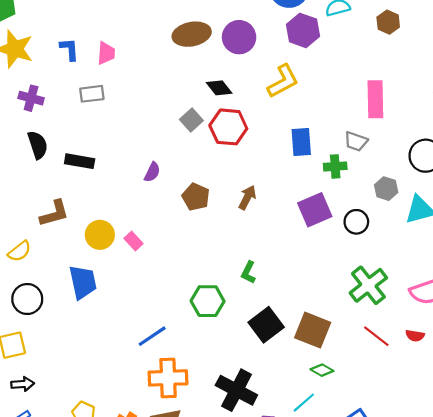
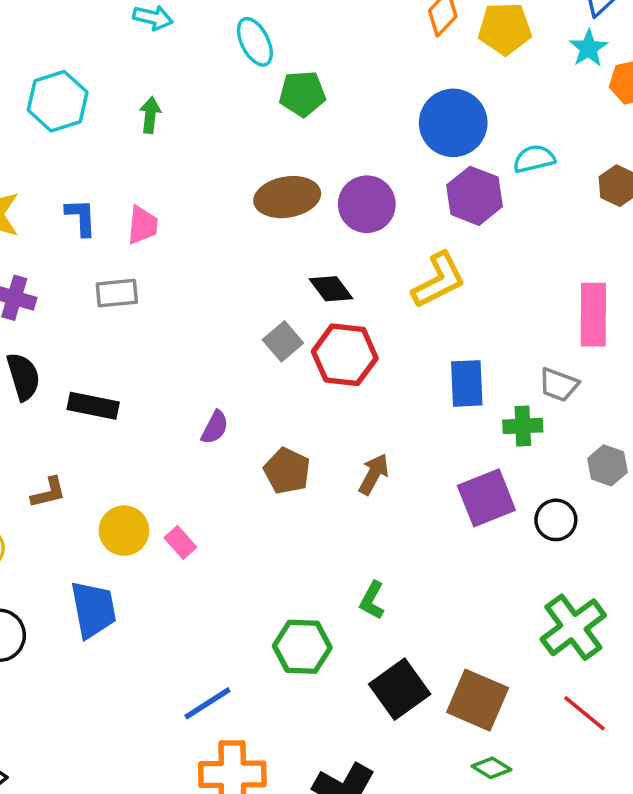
brown L-shape: (54, 213) -> (48, 493), size x0.7

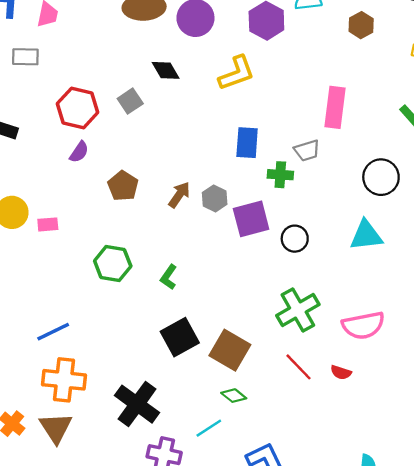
red hexagon: (345, 355) -> (78, 108), moved
gray trapezoid: (559, 385) -> (307, 151), turned -44
gray hexagon: (607, 465) -> (215, 198), moved
pink rectangle: (180, 542) -> (48, 224), turned -60
green hexagon: (302, 647) -> (113, 264), moved

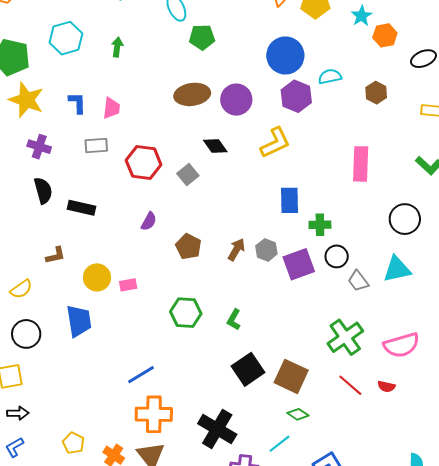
red hexagon: (78, 108) -> (144, 162), moved
gray trapezoid: (307, 151) -> (358, 281), moved, turned 75
black circle: (295, 239) -> (337, 256), moved

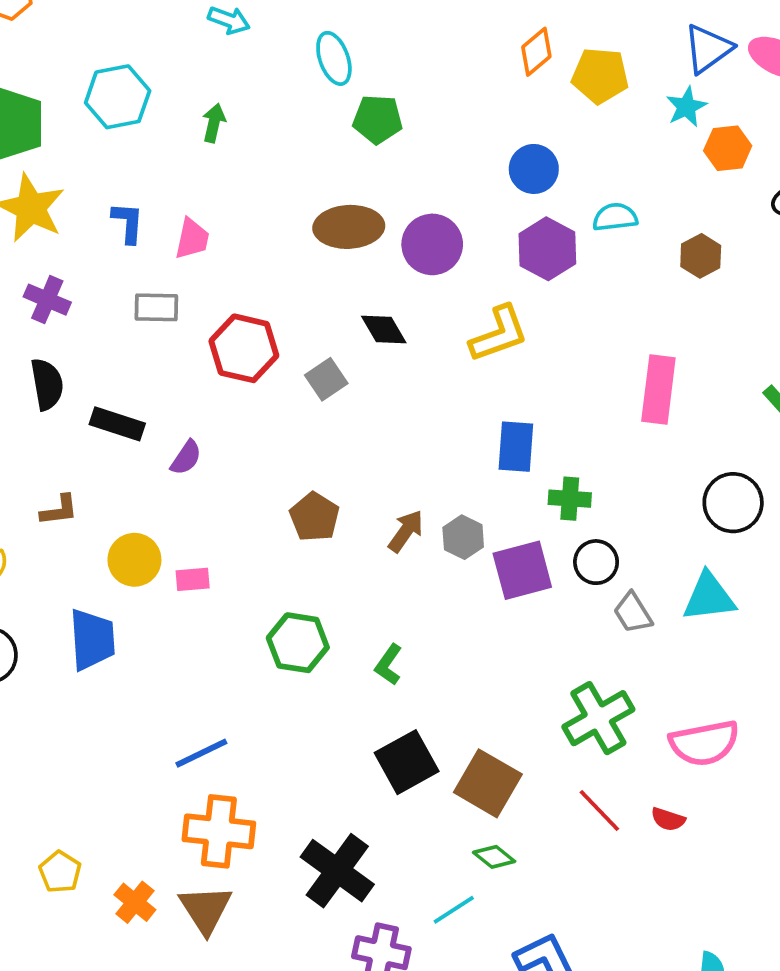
blue circle: (285, 55) -> (534, 169), size x0.7
purple semicircle: (149, 221) -> (186, 458), moved

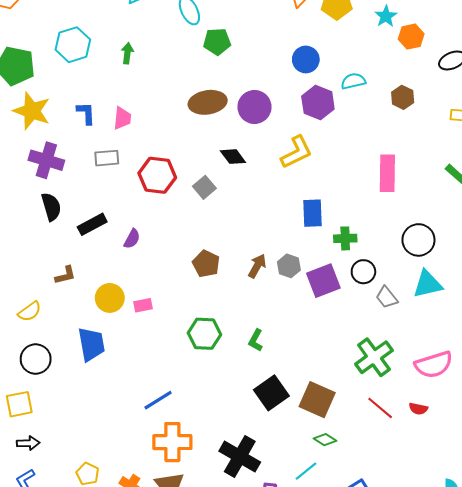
purple cross: (47, 300) -> (46, 160), size x1.4
black rectangle: (117, 424) -> (92, 224), turned -40
black circle: (733, 503) -> (418, 240), moved

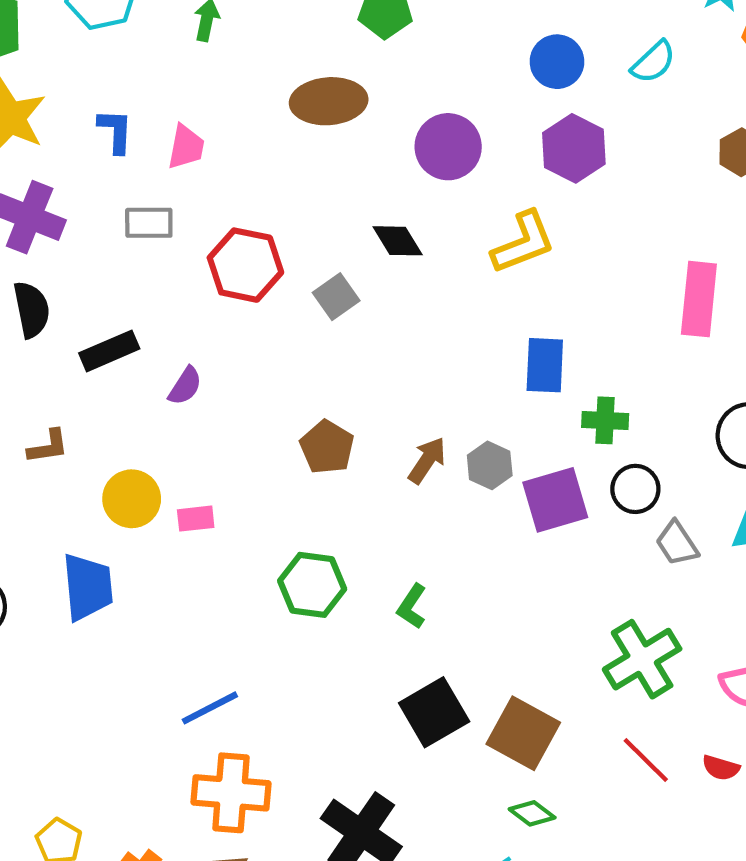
cyan semicircle: (353, 81) -> (653, 62), moved, turned 145
brown ellipse: (208, 102) -> (329, 101), moved

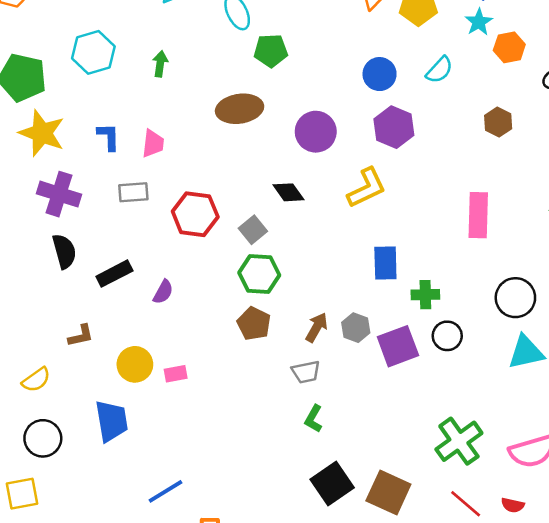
gray trapezoid: (677, 543) -> (306, 372), moved, turned -64
green hexagon: (312, 585) -> (259, 274), moved
blue line: (210, 708) -> (165, 491), moved

